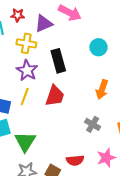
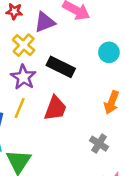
yellow cross: (26, 43) -> (24, 45), turned 30
black rectangle: (58, 61) -> (61, 67), turned -50

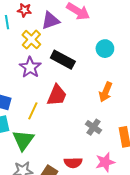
yellow line: (20, 108) -> (33, 111), moved

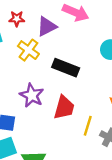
purple star: (30, 67) -> (32, 95), moved
yellow line: (33, 111) -> (88, 126), moved

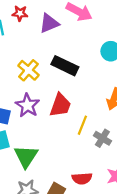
yellow cross: (28, 50) -> (28, 70), moved
purple star: (32, 95) -> (27, 105), moved

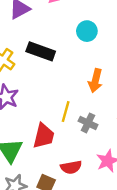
red trapezoid: (60, 105) -> (44, 136), moved

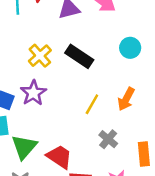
yellow line: (66, 112) -> (92, 104), moved
red trapezoid: (44, 136) -> (59, 157), moved, turned -84

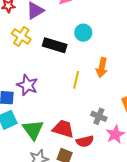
cyan circle: (130, 48) -> (83, 33), moved
yellow cross: (40, 56) -> (21, 36), moved
gray cross: (108, 139) -> (99, 116), moved

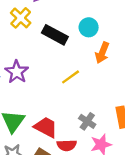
orange arrow: (102, 68) -> (102, 53), moved
yellow line: (76, 80) -> (71, 77), turned 30

